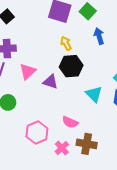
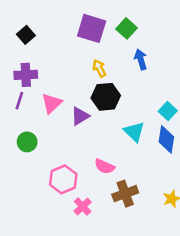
purple triangle: (50, 82) -> (80, 116), turned -49
brown cross: (87, 144) -> (125, 194), turned -30
pink cross: (62, 148) -> (83, 206), moved

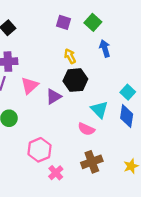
purple square: (92, 28) -> (63, 22), size x0.6
pink semicircle: (105, 166) -> (86, 129), moved

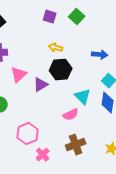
blue arrow: (105, 48) -> (100, 55), moved, turned 112
yellow arrow: (70, 56) -> (56, 48), turned -48
pink semicircle: (86, 129) -> (71, 115), turned -49

